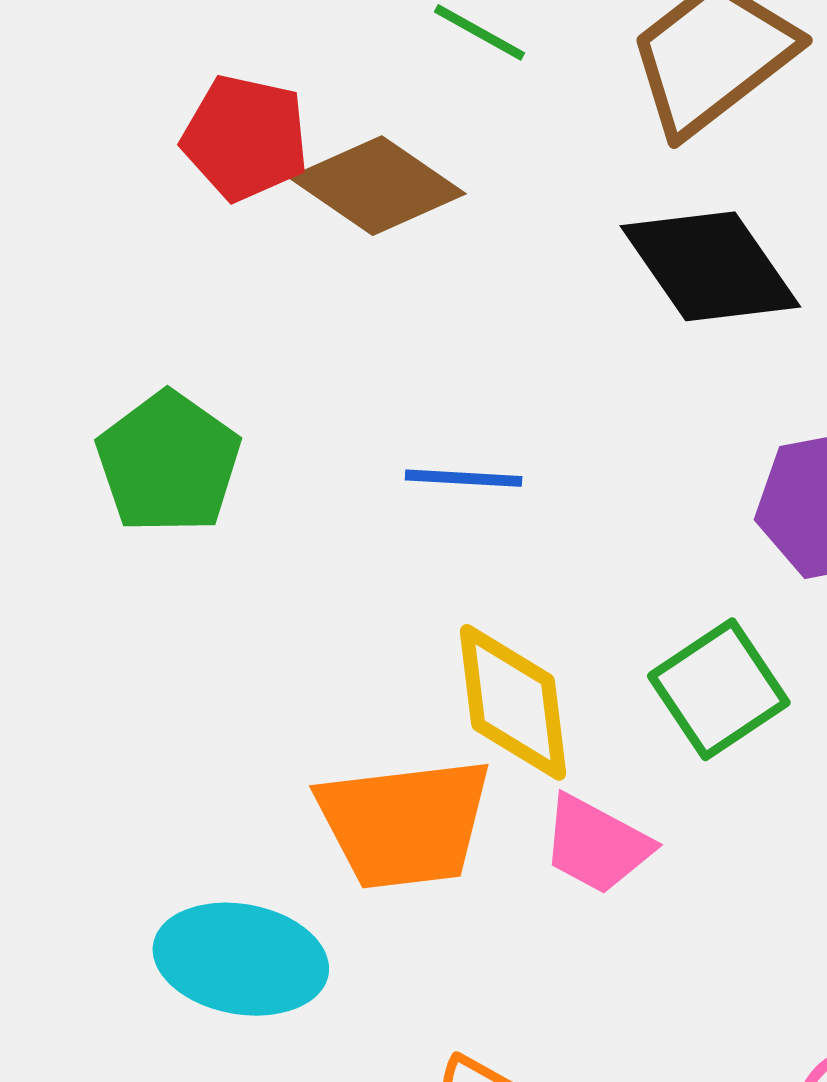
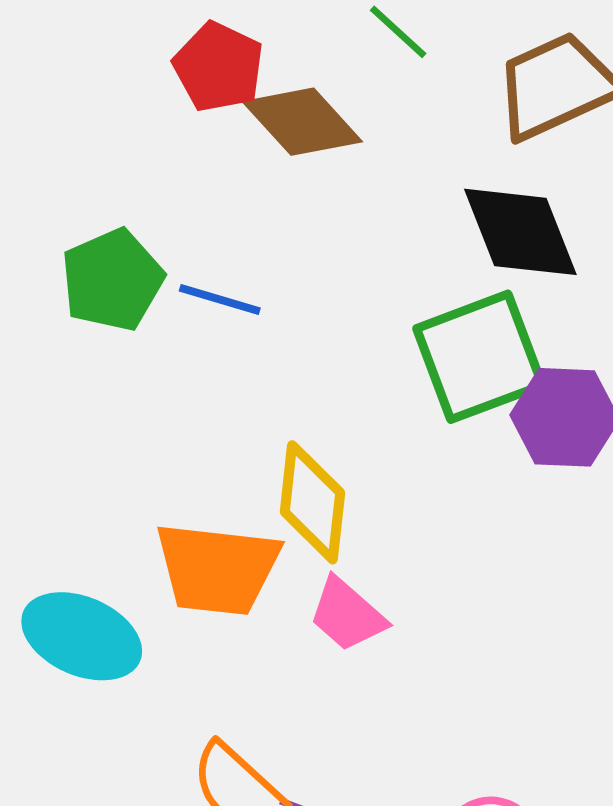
blue line: (464, 478) -> (220, 299), moved
green square: (719, 689) -> (479, 357), moved, size x1.4

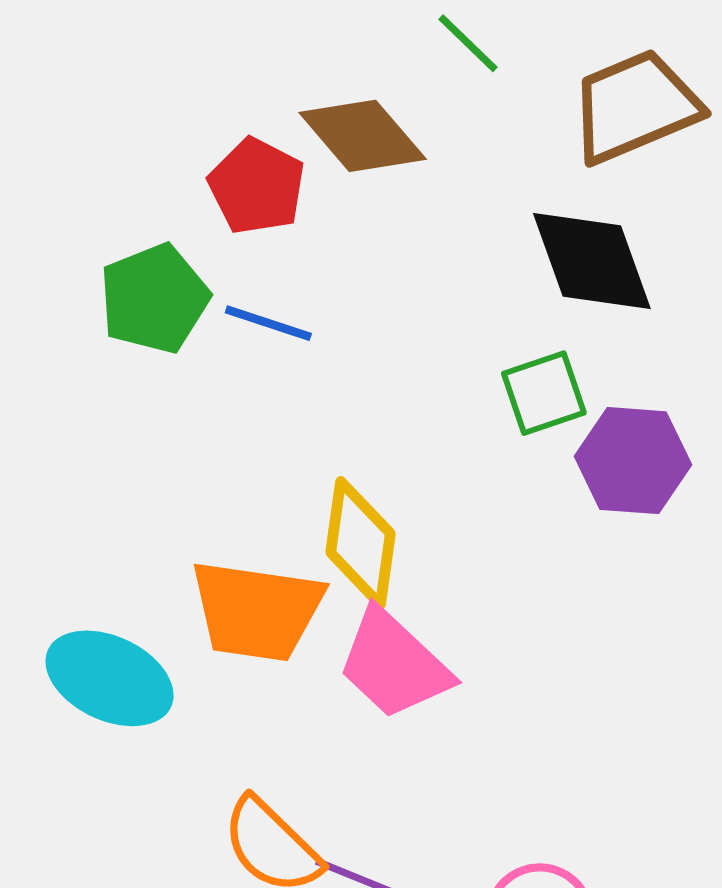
red pentagon: (219, 67) -> (257, 186), moved
green square: (479, 357) -> (544, 393), size x0.6
pink trapezoid: (347, 615) -> (394, 664), size x1.4

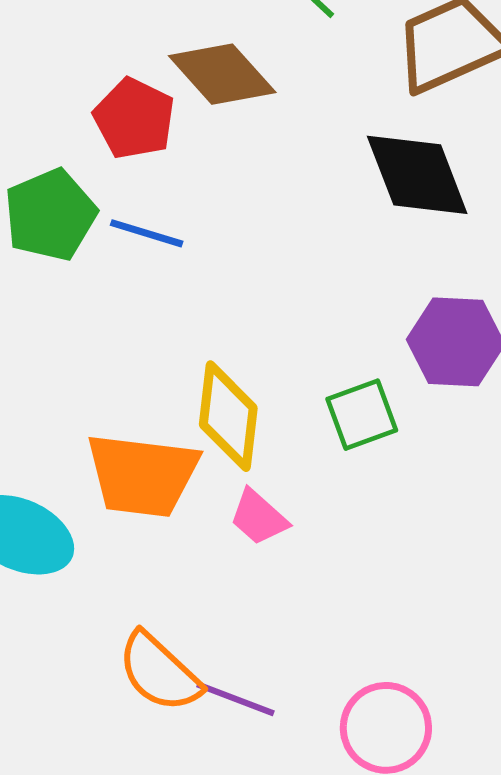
green square: (544, 393) -> (362, 415), moved
pink trapezoid: (394, 664) -> (259, 517), size x0.6

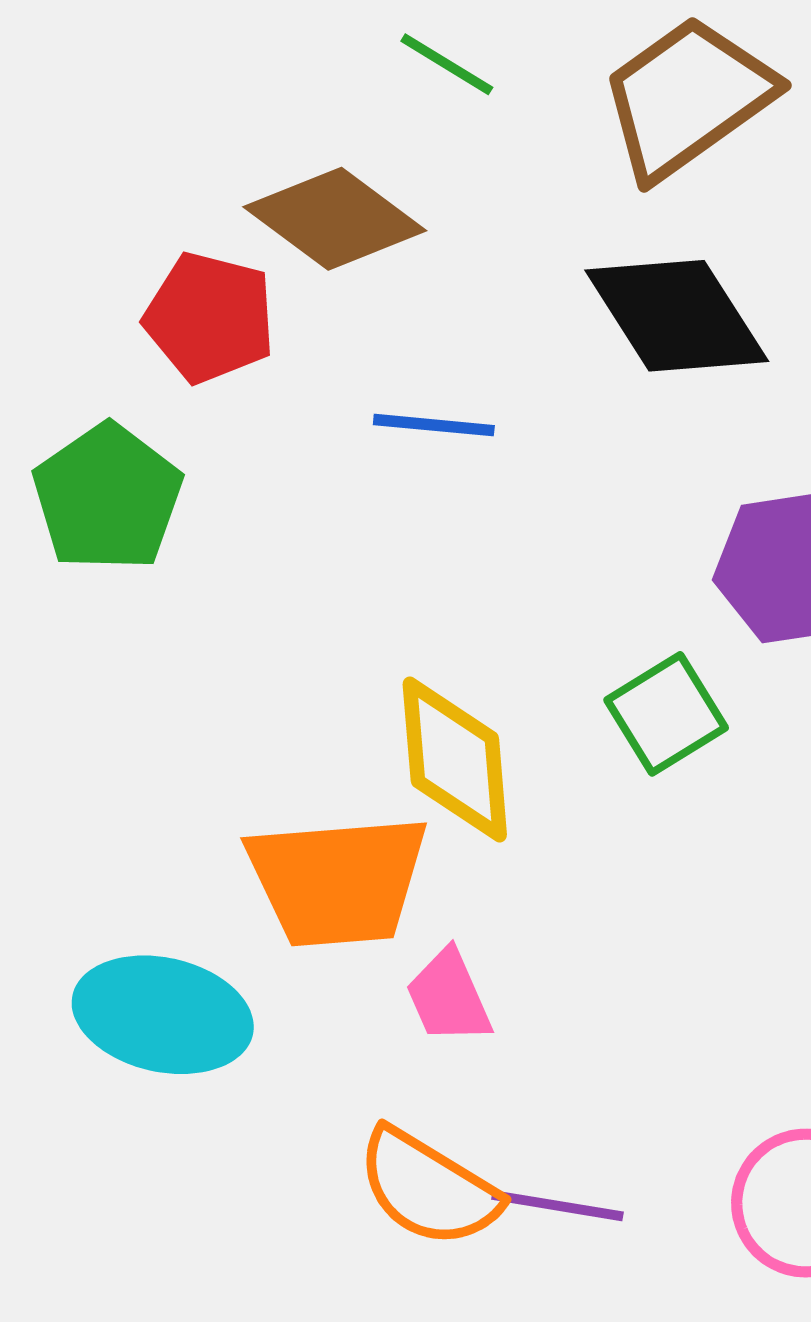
blue line: (147, 233) -> (434, 425), moved
pink trapezoid: (259, 517) -> (449, 997), moved, turned 36

